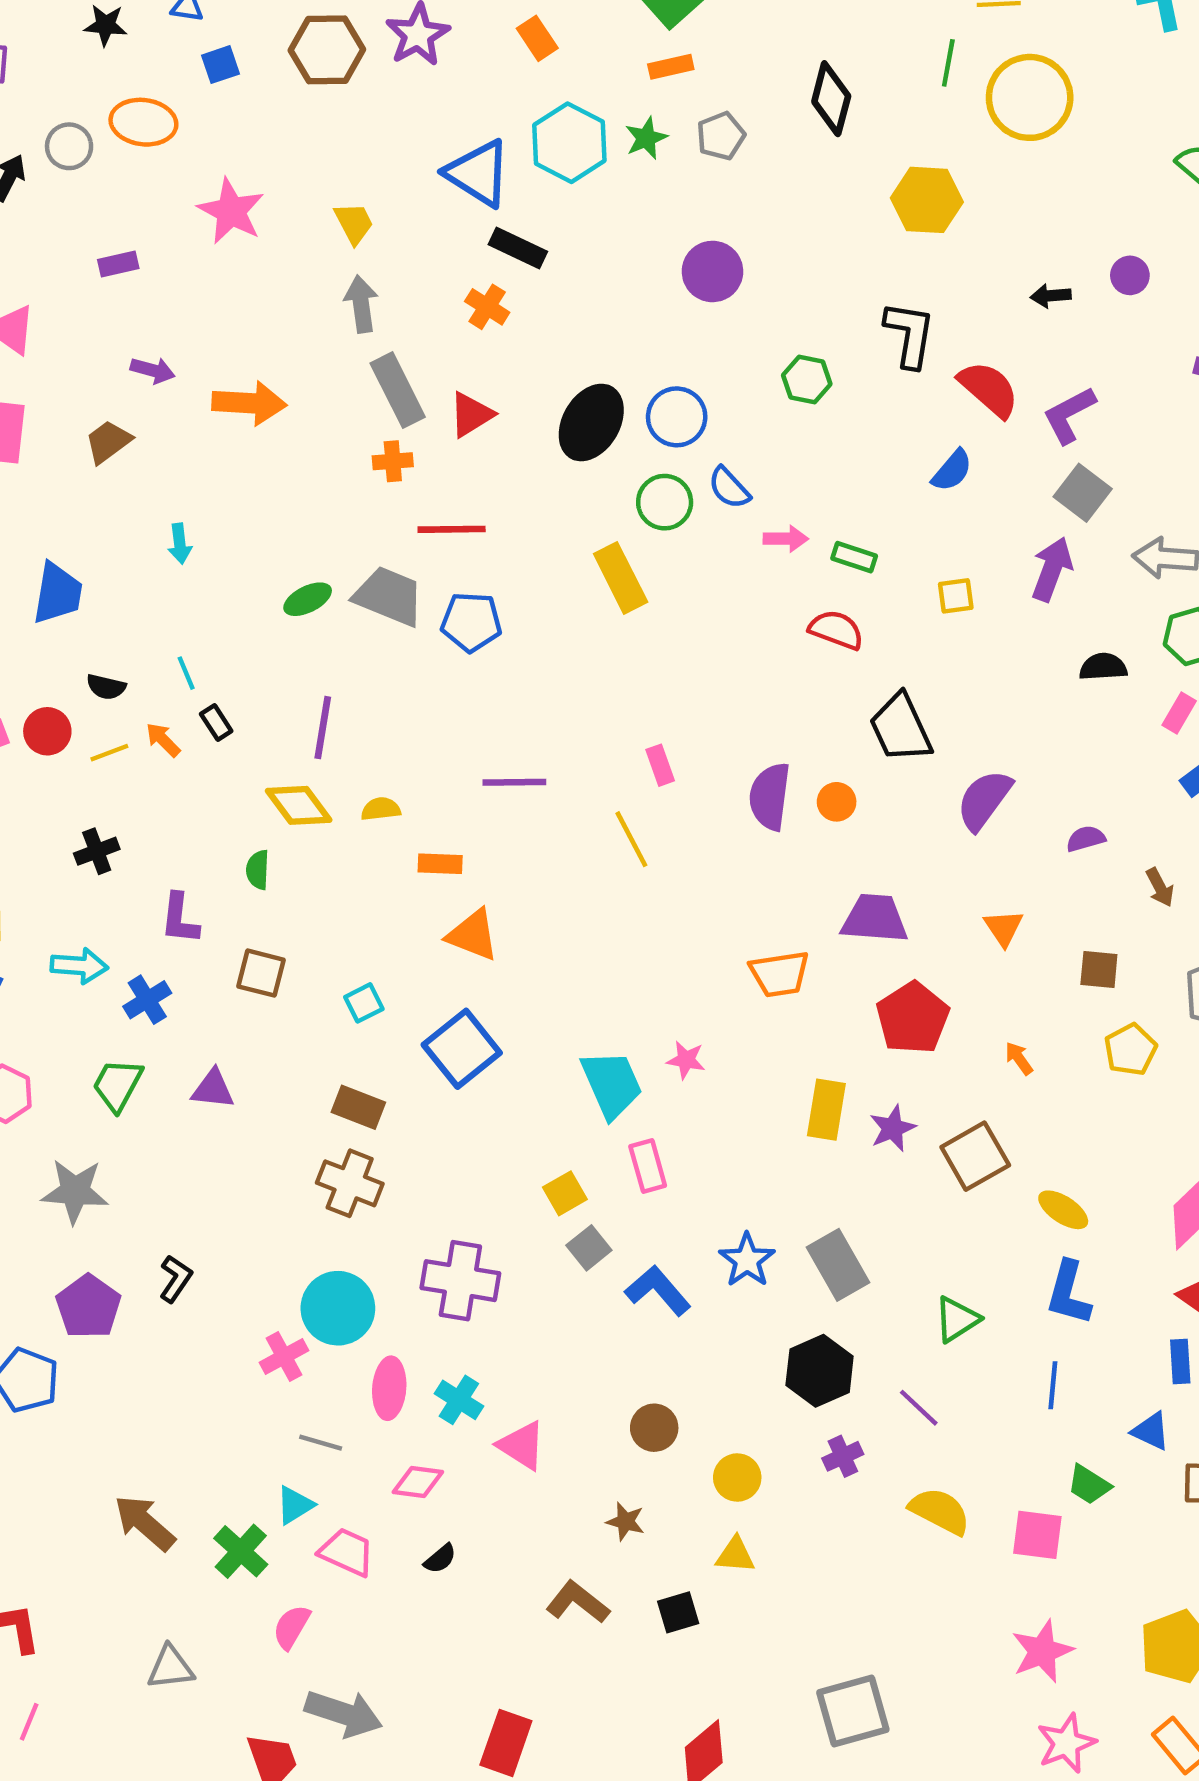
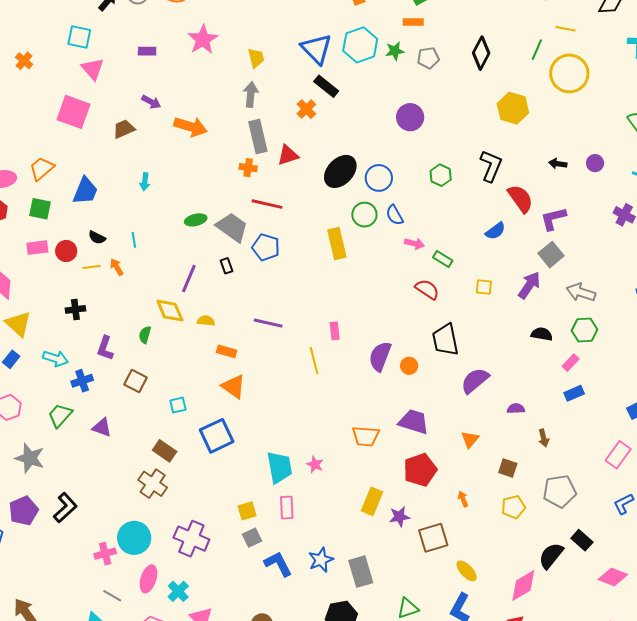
black rectangle: (216, 722) -> (227, 266), moved
black L-shape: (176, 1279) -> (65, 508), size x1.4

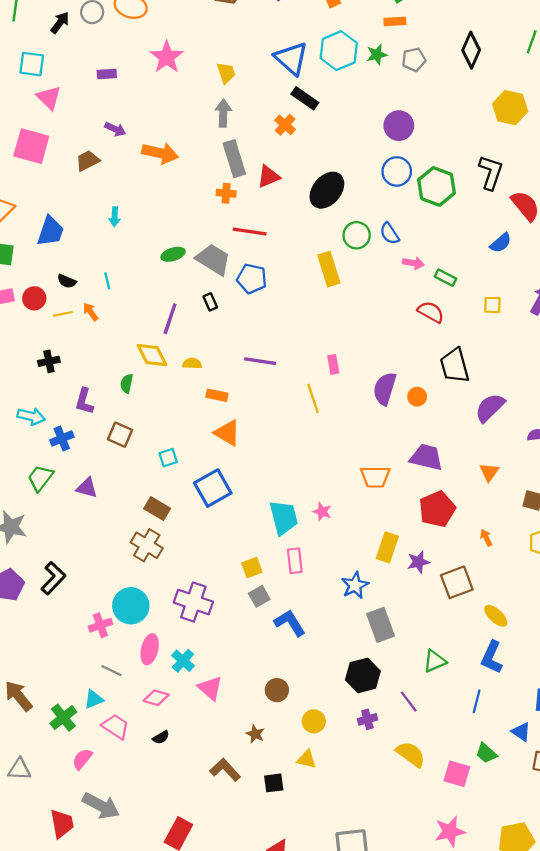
green hexagon: (441, 175) -> (437, 186), size x1.6
blue circle: (379, 178) -> (397, 171), moved
blue star: (321, 560) -> (355, 585), moved

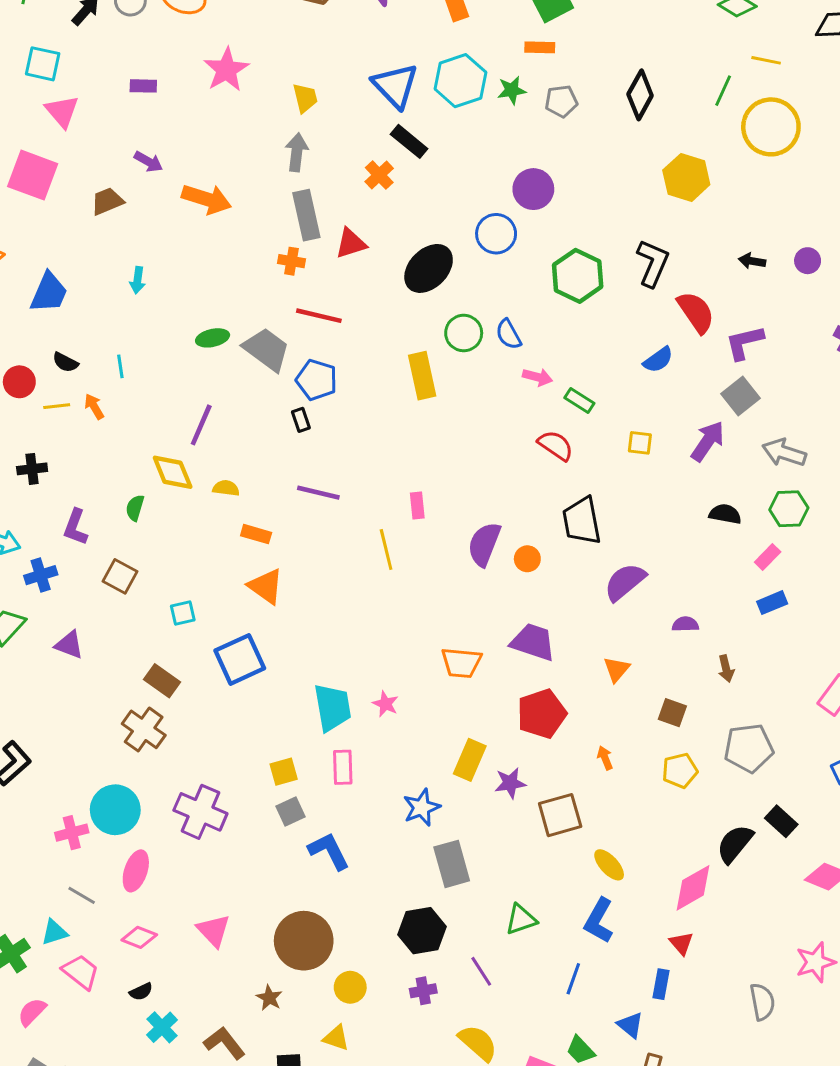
blue circle: (397, 171) -> (496, 234), moved
black rectangle: (210, 302) -> (301, 420), moved
cyan cross: (183, 661) -> (162, 1027), moved
brown circle: (277, 690) -> (304, 941), size x1.8

